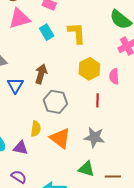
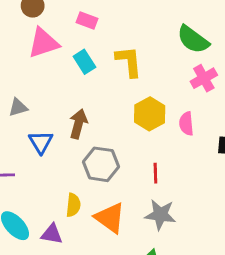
red line: (98, 100) -> (155, 173), moved

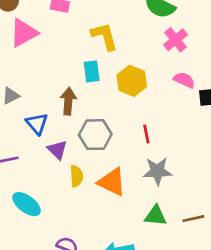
cyan rectangle: (84, 62) -> (92, 71), moved, turned 35
pink semicircle: (186, 124) -> (184, 80), moved, turned 130
purple triangle: (52, 234) -> (57, 150), moved, turned 45

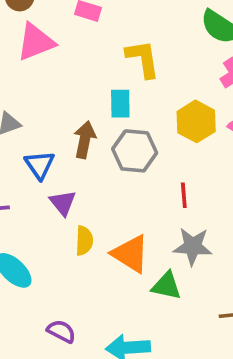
yellow hexagon: (132, 81) -> (196, 121), moved
gray hexagon: (95, 135) -> (135, 151), moved
green triangle: (156, 216) -> (166, 286), moved

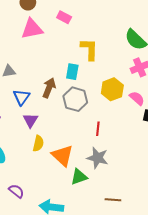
green triangle: (166, 286) -> (79, 177), turned -42

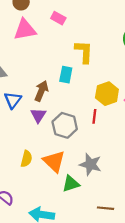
gray hexagon: (75, 99) -> (65, 125), moved
purple triangle: (30, 120) -> (38, 115), moved
red line: (98, 129) -> (94, 116), moved
yellow semicircle: (38, 143) -> (26, 159), moved

